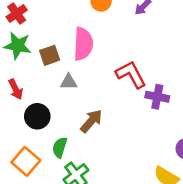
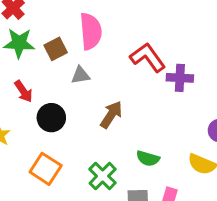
green semicircle: (60, 147) -> (148, 158), moved, turned -84

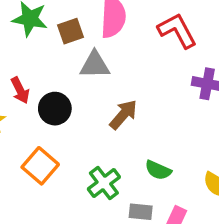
red L-shape: (148, 58) -> (177, 31), moved
gray triangle: (80, 75) -> (95, 65), size x1.4
red arrow: (24, 91) -> (20, 90), moved

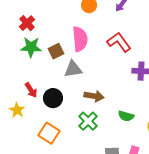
brown arrow: (123, 115) -> (94, 96), turned 66
green semicircle: (158, 170) -> (126, 116), moved
green cross: (104, 183) -> (88, 121), moved

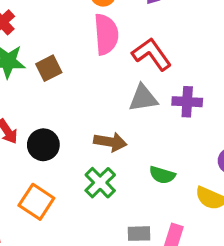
pink semicircle: (80, 39) -> (106, 34), moved
gray triangle: (73, 69) -> (143, 98), moved

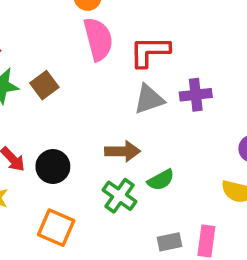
red L-shape: (152, 54) -> (150, 52), turned -45
green semicircle: (162, 175) -> (161, 180), moved, turned -35

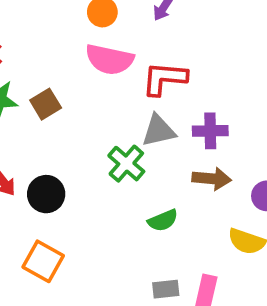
pink semicircle: (98, 39) -> (109, 59), turned 111
brown arrow: (122, 151) -> (212, 179), moved
green cross: (119, 196) -> (126, 164), moved

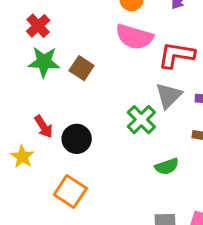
brown square: (46, 104) -> (82, 68), turned -30
gray triangle: (159, 131) -> (169, 96), turned -36

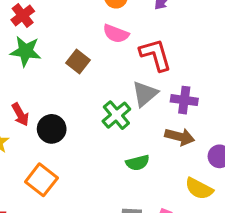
pink semicircle: (134, 37) -> (116, 34), size x0.7
red L-shape: (176, 55) -> (156, 55), turned 60
brown square: (82, 68) -> (78, 62), moved

